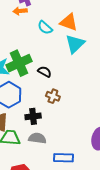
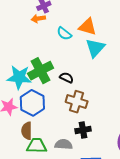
brown cross: (53, 96) -> (77, 102), size x1.5
black cross: (33, 116) -> (83, 130), moved

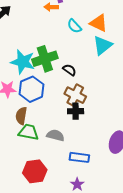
black cross: (83, 130) -> (76, 111), moved

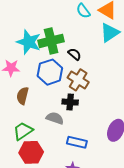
blue hexagon: (31, 89) -> (50, 72), moved
black cross: (76, 111) -> (70, 102), moved
green trapezoid: (29, 132) -> (23, 131), moved, turned -50

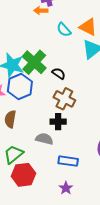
green cross: (51, 41) -> (34, 62), turned -30
blue hexagon: (50, 72) -> (20, 87), moved

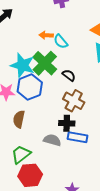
orange arrow: (41, 11) -> (46, 35), moved
cyan semicircle: (64, 30) -> (61, 41), moved
blue rectangle: (68, 161) -> (78, 137), moved

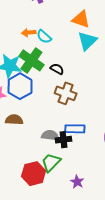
brown semicircle: (19, 119) -> (14, 120), turned 90
black cross: (67, 123) -> (63, 140), moved
green trapezoid: (21, 154) -> (51, 162), moved

